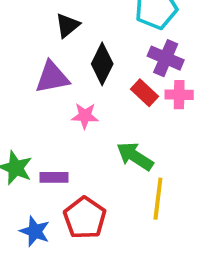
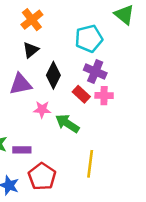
green arrow: (135, 156) -> (67, 123), moved

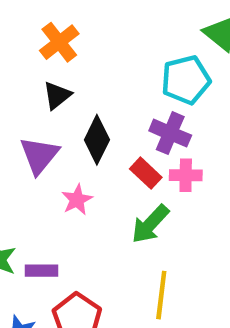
cyan pentagon: (89, 39) -> (186, 80), moved
purple triangle: (21, 84) -> (39, 155), turned -40
pink star: (42, 109) -> (77, 200), turned -30
green arrow: (67, 123) -> (150, 224), moved, turned -80

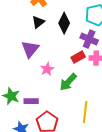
black diamond: (97, 140) -> (64, 23), moved
red rectangle: (146, 173) -> (78, 57), turned -72
green arrow: (150, 224) -> (68, 82), moved

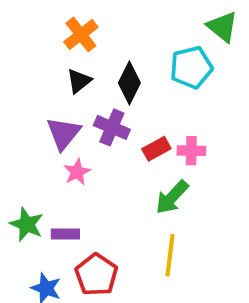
purple cross: (89, 39) -> (112, 127), moved
pink star: (47, 69) -> (77, 172), moved
green arrow: (68, 82) -> (172, 197), moved

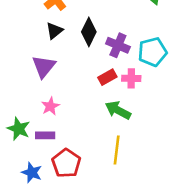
cyan pentagon: (191, 67) -> (152, 52), moved
purple cross: (112, 127) -> (118, 45), moved
pink star: (77, 172) -> (50, 106), moved
green arrow: (172, 197) -> (118, 110), turned 75

